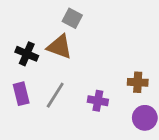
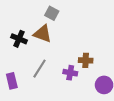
brown cross: (138, 82) -> (86, 60), moved
purple rectangle: (21, 94) -> (12, 81), moved

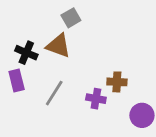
gray square: (52, 13) -> (71, 18), turned 32
purple rectangle: (12, 81) -> (17, 81), moved

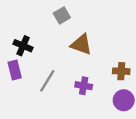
brown triangle: (58, 46) -> (81, 45), moved
brown cross: (117, 82) -> (121, 71), moved

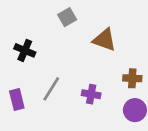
brown triangle: (81, 45) -> (104, 40), moved
purple rectangle: (15, 70) -> (17, 100), moved

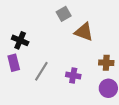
gray square: (67, 17) -> (64, 14), moved
purple rectangle: (17, 100) -> (14, 63), moved

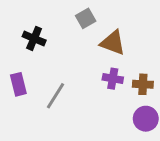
black cross: (20, 40) -> (34, 38), moved
purple cross: (73, 76) -> (113, 79), moved

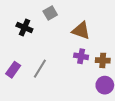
gray square: (86, 18) -> (50, 13), moved
purple rectangle: (18, 84) -> (13, 70), moved, turned 49

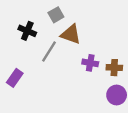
brown triangle: (81, 31) -> (71, 34), moved
gray line: (40, 69) -> (49, 51), moved

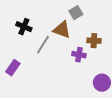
gray square: (56, 15) -> (76, 13), moved
brown cross: (114, 68) -> (94, 41), moved

